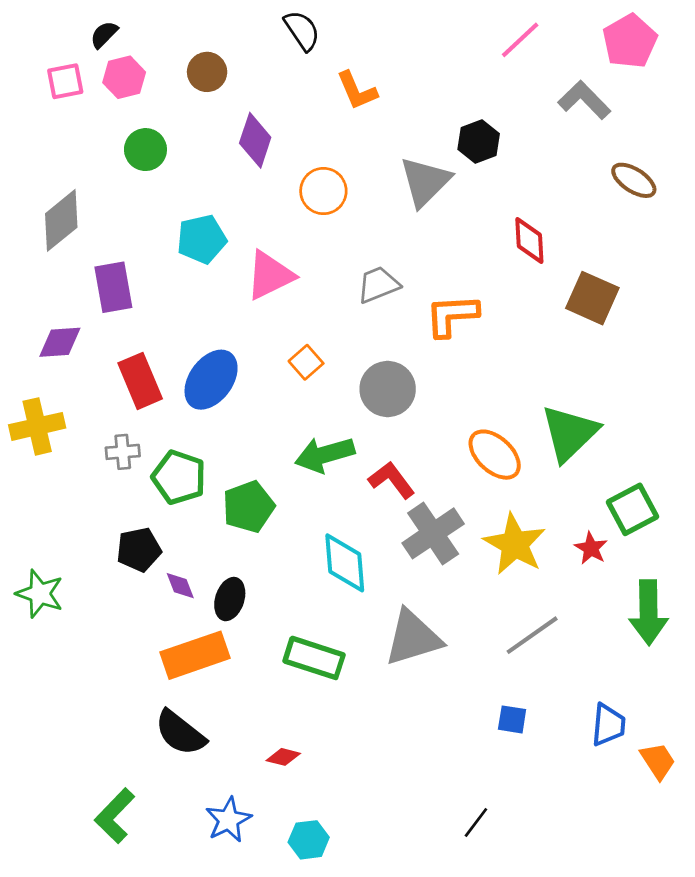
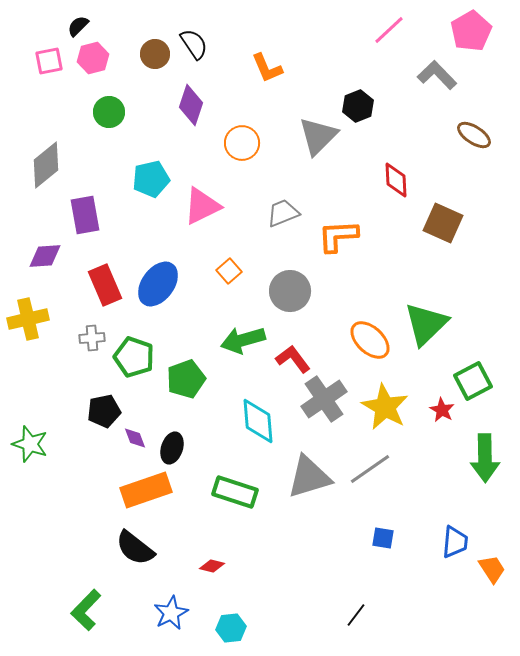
black semicircle: (302, 30) -> (194, 44), moved
gray line: (532, 635) -> (370, 469), moved

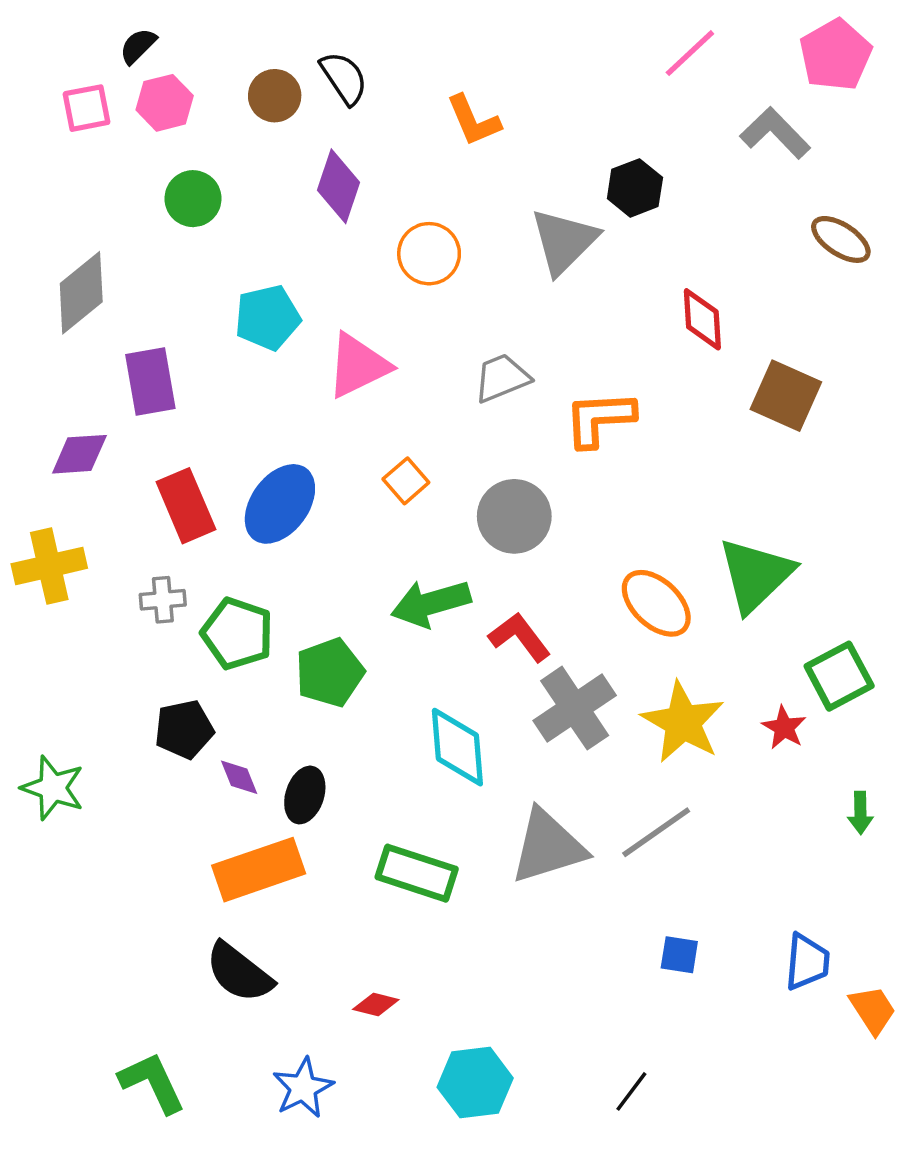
green arrow: (485, 458) -> (860, 813), size x0.5
green L-shape: (86, 610) -> (152, 1083), turned 111
cyan hexagon: (231, 628) -> (475, 1083), moved, size x1.4

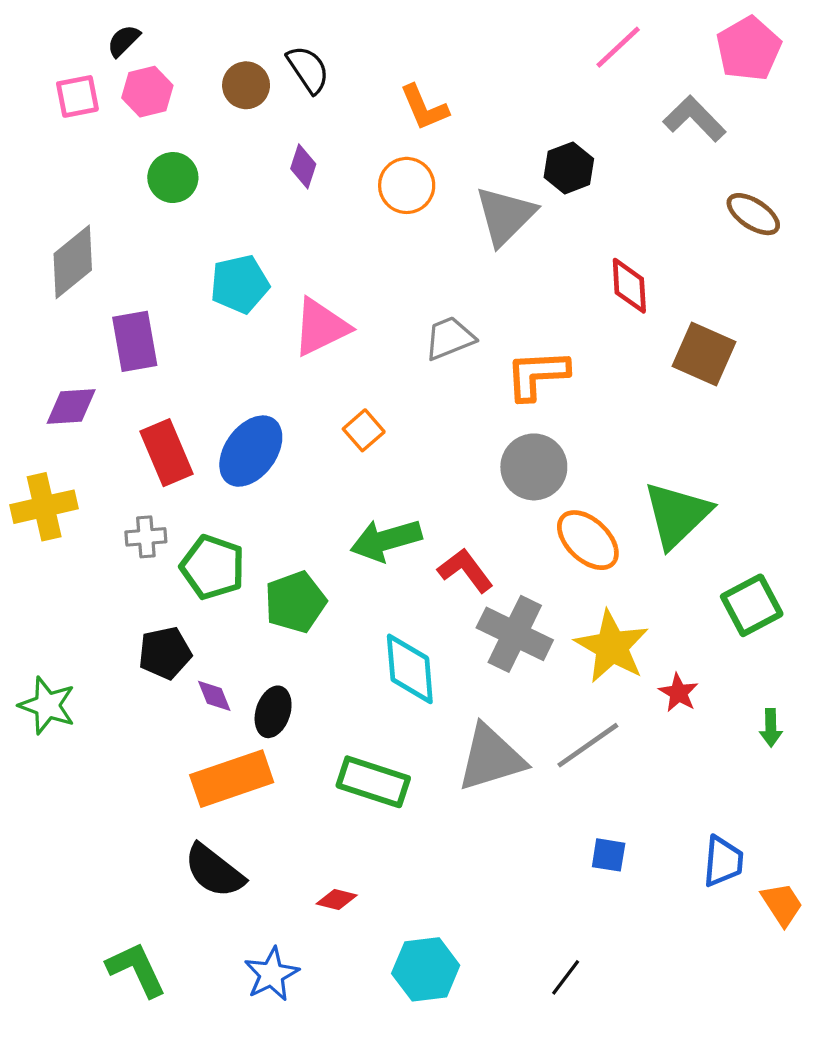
purple diamond: (339, 186) -> (303, 166), size x0.7
orange circle: (429, 254) -> (407, 185), moved
gray circle: (514, 516) -> (534, 467), moved
gray cross: (575, 708) -> (515, 634), turned -30
red star: (784, 728) -> (679, 693), moved

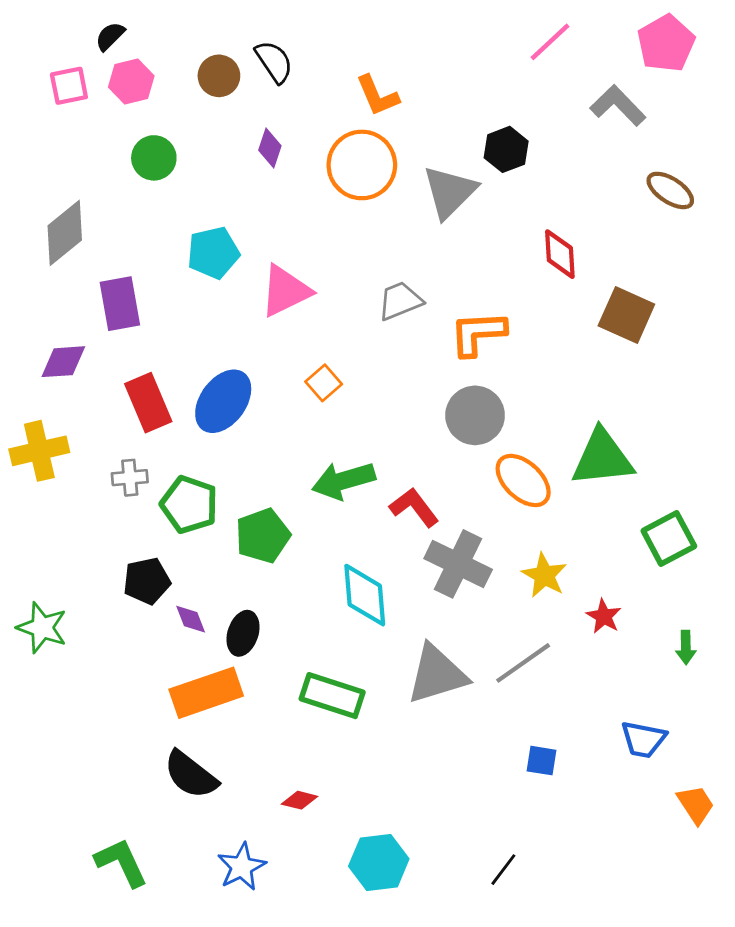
orange circle: (407, 185) -> (362, 165), size x1.4
green triangle: (677, 515) -> (602, 458), turned 38
yellow star: (612, 647) -> (544, 575), size x0.7
blue trapezoid: (723, 861) -> (643, 739), moved, turned 96

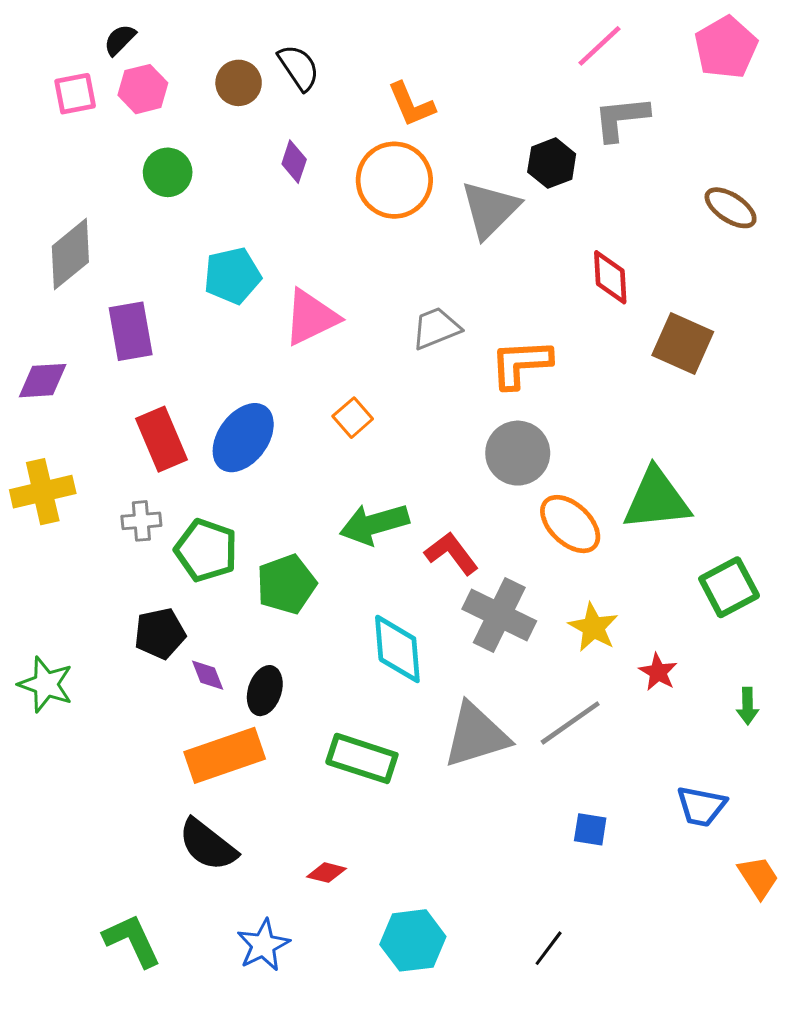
gray L-shape: (618, 106) -> (621, 118), moved, turned -52
purple diamond: (63, 362) -> (43, 381), moved

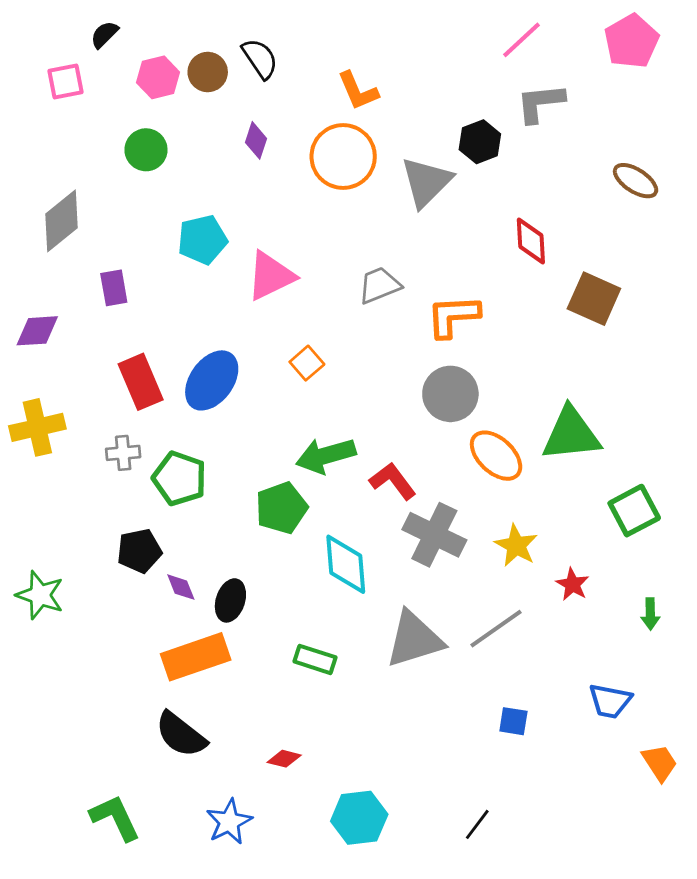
pink hexagon: (143, 89) -> (158, 77), moved
purple rectangle: (131, 331) -> (114, 288), size x0.7
green pentagon: (286, 584) -> (281, 508), moved
green rectangle: (362, 758) -> (315, 659), size x0.7

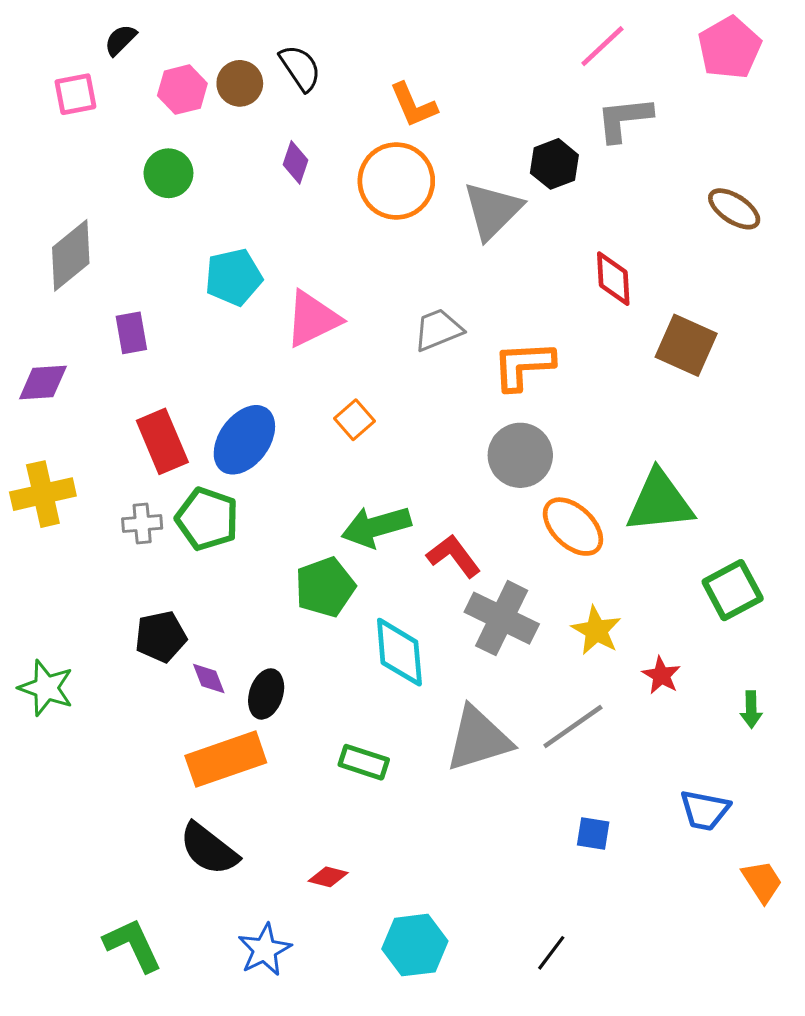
green pentagon: (180, 478) -> (207, 519), moved

